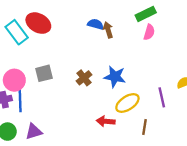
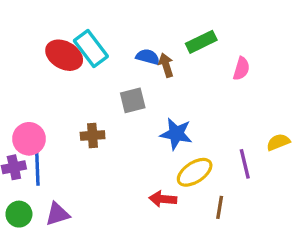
green rectangle: (146, 14) -> (201, 42), moved
cyan rectangle: (17, 32) -> (91, 48), moved
pink semicircle: (149, 32) -> (241, 69), moved
gray square: (44, 73) -> (133, 100), moved
brown cross: (84, 78) -> (93, 135), moved, turned 35

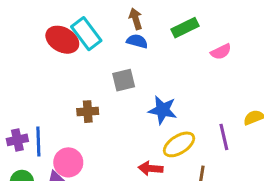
brown arrow: (166, 65) -> (136, 19), moved
pink semicircle: (241, 69) -> (221, 52), turned 48
pink circle: (29, 139) -> (68, 162), moved

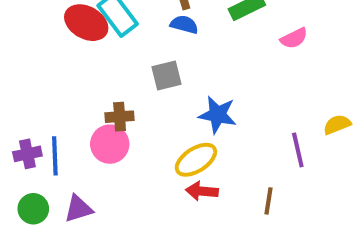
yellow ellipse: (179, 144) -> (196, 160), moved
pink circle: (68, 162) -> (110, 144), moved

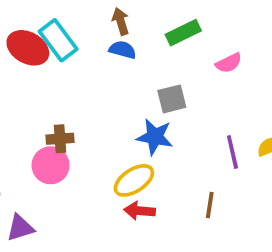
gray square: (167, 76) -> (172, 99), moved
purple line: (298, 150) -> (232, 152), moved
brown line: (268, 201) -> (210, 205), moved

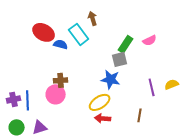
green rectangle: (183, 33) -> (126, 44), moved, turned -30
cyan rectangle: (58, 40) -> (79, 34), moved
blue semicircle: (123, 50) -> (61, 44), moved

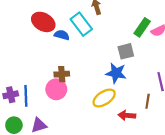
green rectangle: (126, 44) -> (142, 27), moved
brown line: (140, 115) -> (148, 101), moved
red arrow: (103, 118) -> (127, 115), moved

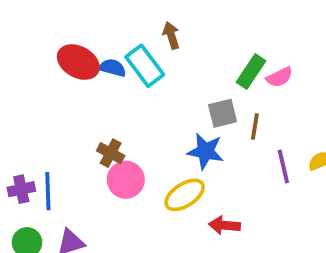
blue semicircle: (62, 35) -> (112, 68), moved
brown cross: (62, 74) -> (111, 153), turned 32
pink circle: (56, 89) -> (126, 180), moved
brown line: (148, 101) -> (255, 127), moved

